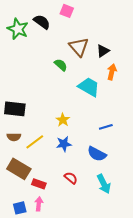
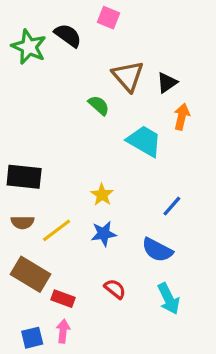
blue line: (106, 127) -> (172, 206), turned -32

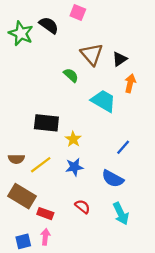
black rectangle: (24, 177) -> (46, 123), moved

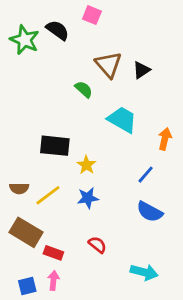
orange arrow: (130, 83) -> (165, 139), moved
blue semicircle: (113, 179) -> (150, 212), moved
cyan arrow: (121, 214) -> (144, 272), moved, turned -50

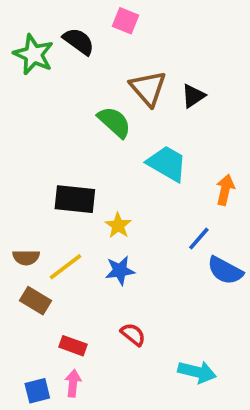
green semicircle: (84, 89) -> (114, 122), size x1.4
blue semicircle: (150, 212) -> (225, 271), moved
brown rectangle: (26, 232) -> (35, 301), moved, size x0.7

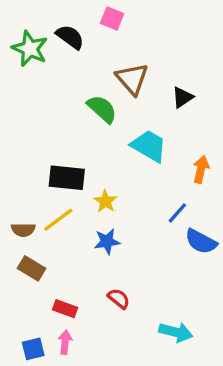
black triangle: (193, 96) -> (182, 97), moved
yellow line: (65, 267) -> (58, 220), moved

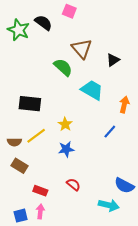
black rectangle: (67, 178) -> (30, 104), moved
blue semicircle: (201, 242) -> (124, 186), moved

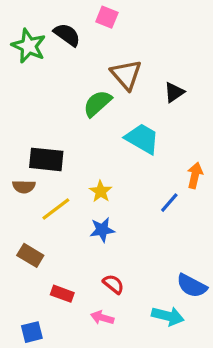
green semicircle: (63, 67) -> (97, 103), turned -84
orange arrow: (124, 105) -> (195, 175), moved
brown semicircle: (14, 142) -> (24, 187), moved
pink arrow: (40, 211) -> (102, 318), moved, turned -80

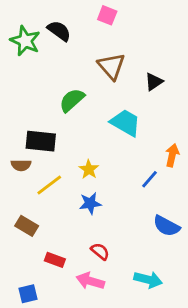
pink square: (107, 17) -> (107, 15), moved
green semicircle: (97, 103) -> (72, 100), moved
blue semicircle: (192, 286) -> (167, 226), moved
pink arrow: (102, 318) -> (90, 281), size x1.4

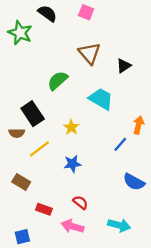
black semicircle: (59, 31) -> (47, 13), moved
black rectangle: (41, 141) -> (33, 114), turned 50
yellow star: (89, 169) -> (71, 127), moved

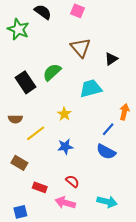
cyan trapezoid: (101, 99) -> (91, 88), turned -45
black rectangle: (33, 114) -> (25, 82), moved
blue semicircle: (134, 182) -> (106, 152), moved

